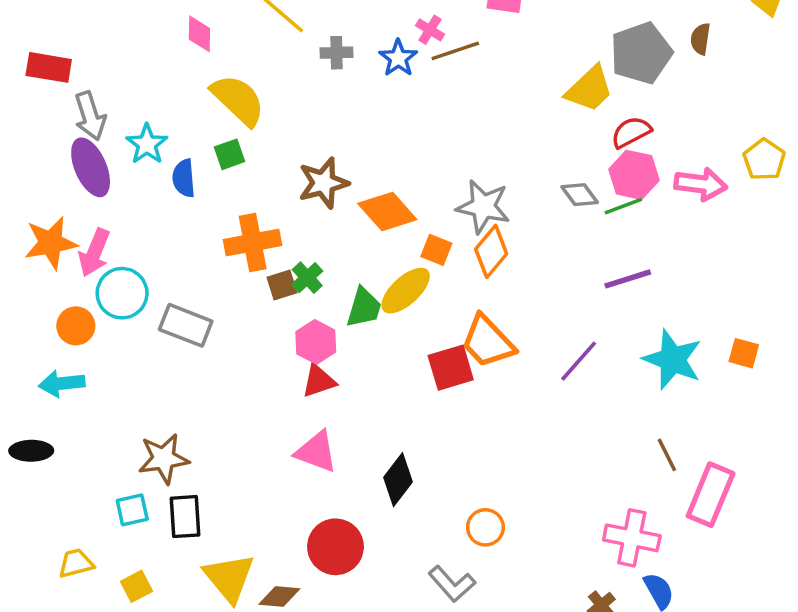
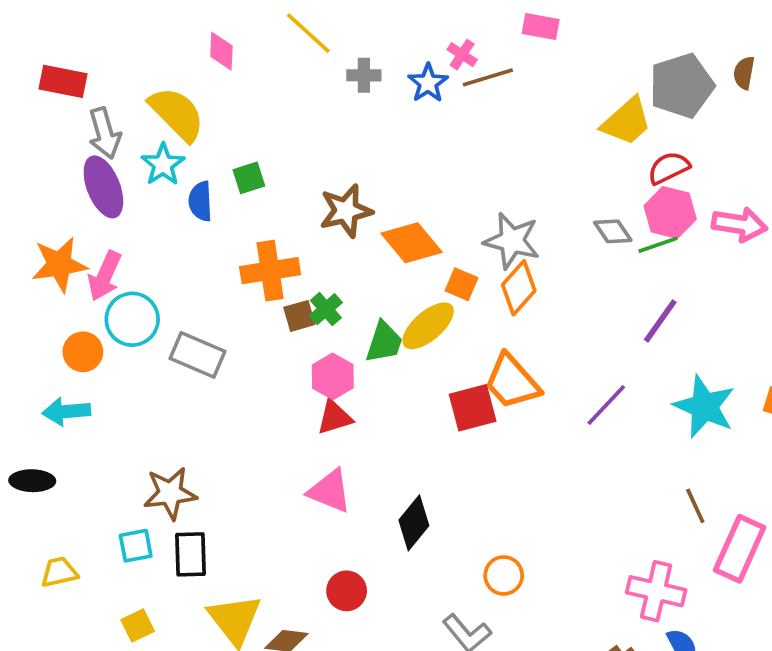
yellow semicircle: (238, 100) -> (177, 114), moved
purple line: (628, 279) -> (660, 321), turned -39
red circle: (335, 547) -> (347, 591), size x0.7
yellow trapezoid: (76, 563) -> (59, 572), moved

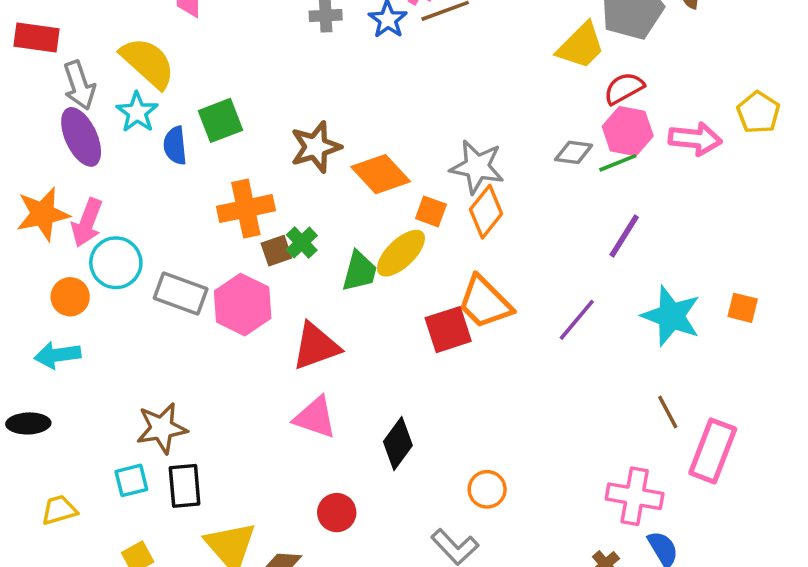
green square: (249, 178) -> (220, 120), size x1.4
gray diamond: (613, 231) -> (574, 152), turned -45
pink hexagon: (333, 376) -> (243, 305), moved, size x1.4
red triangle: (335, 417) -> (316, 346), size x1.4

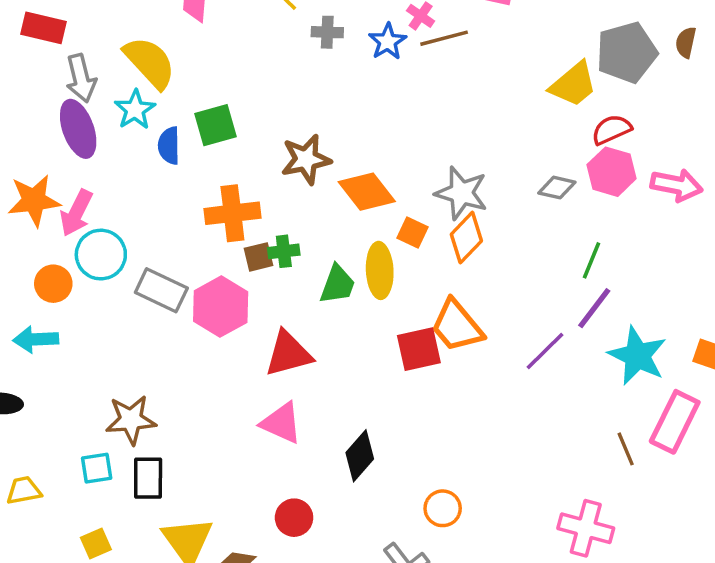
green line: (618, 163) -> (592, 260), moved, turned -51
purple line: (624, 236) -> (594, 308), moved
green cross: (302, 243) -> (284, 251), turned 32
yellow ellipse: (401, 253) -> (380, 270), turned -54
pink rectangle: (713, 451) -> (675, 422), moved

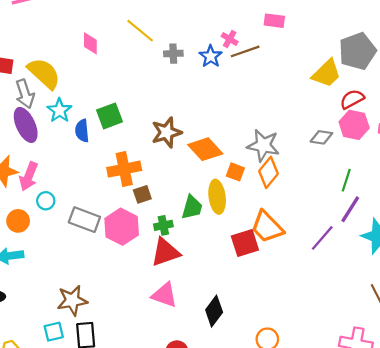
yellow semicircle: (150, 62) -> (44, 73), moved
green cross: (284, 251) -> (163, 225), moved
cyan circle: (101, 255) -> (46, 201), size x0.6

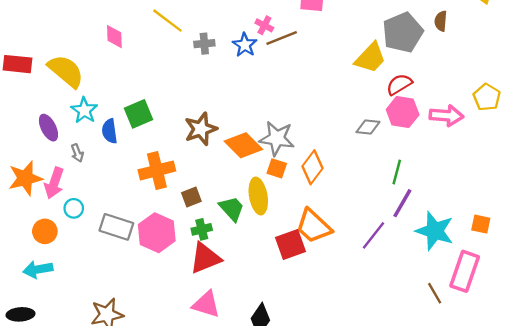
gray arrow: (25, 94) -> (77, 153), moved, size x0.6
purple ellipse: (26, 125) -> (48, 128), size x0.7
gray star: (263, 145) -> (277, 138), moved
brown square: (142, 194) -> (191, 197), moved
green trapezoid: (192, 207) -> (232, 209), turned -55

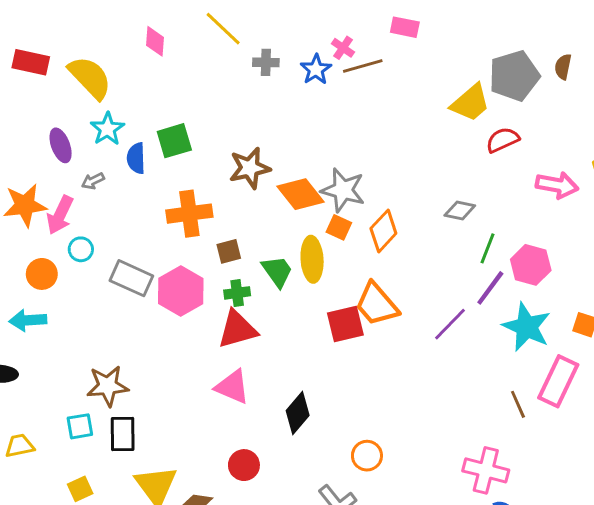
pink hexagon: (403, 112) -> (531, 265), moved
gray diamond: (368, 127) -> (460, 210), moved
gray arrow: (77, 153) -> (93, 181), turned 78

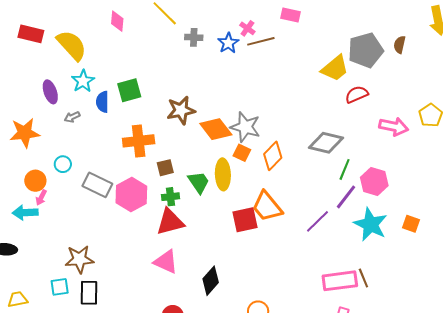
gray diamond: (460, 210) -> (326, 143), size x1.6
pink arrow: (60, 215) -> (41, 198), moved, size x0.6
pink rectangle: (558, 381) -> (340, 281), moved, turned 56

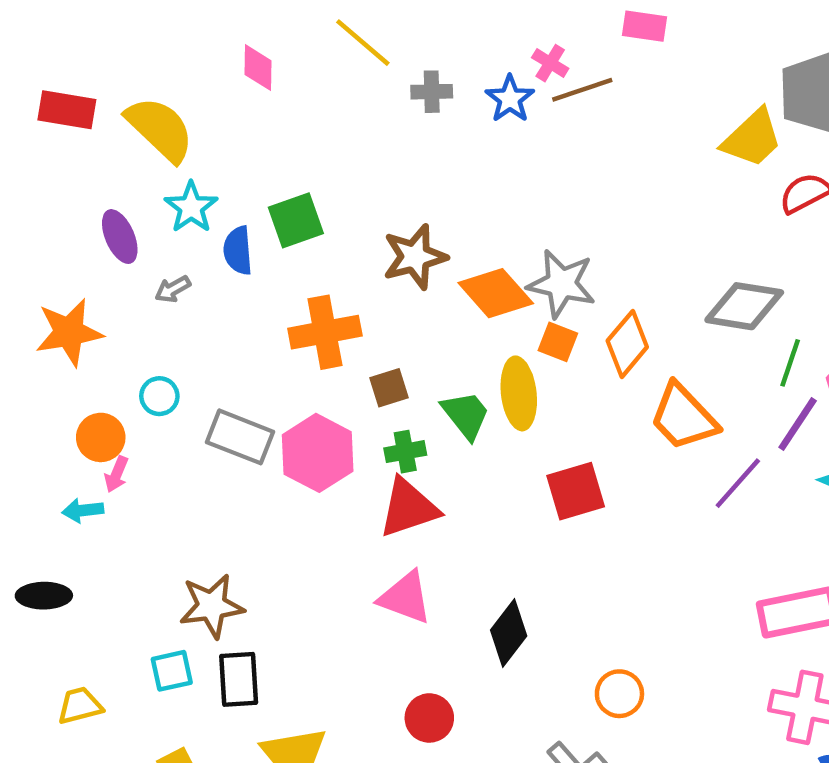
orange trapezoid: (267, 207) -> (683, 417), moved
cyan arrow: (25, 213) -> (83, 510), size x0.7

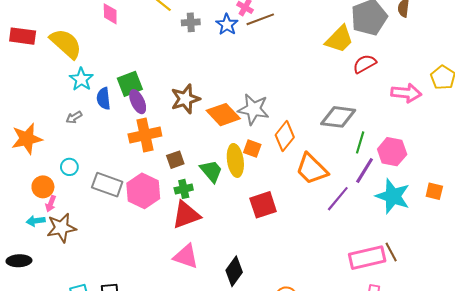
purple ellipse: (120, 237) -> (138, 102), moved
orange square: (558, 342) -> (252, 149), moved
brown star: (212, 606) -> (61, 228), moved

